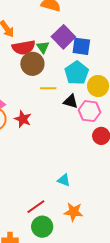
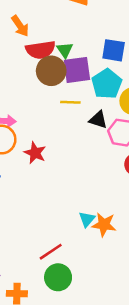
purple square: (63, 37) -> (77, 70), moved, turned 35
red star: (23, 119) -> (35, 153), moved
cyan triangle: (64, 180) -> (87, 219), turned 48
orange star: (74, 212) -> (104, 225), moved

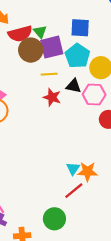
red star: (35, 153) -> (52, 97), moved
red line: (51, 252) -> (74, 191), moved

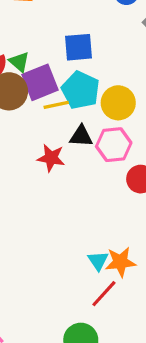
yellow line: (49, 74) -> (56, 105), moved

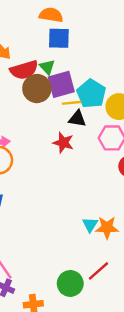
blue square: (78, 47) -> (59, 38), moved
black triangle: (81, 136) -> (77, 119), moved
red line: (104, 294) -> (98, 271), moved

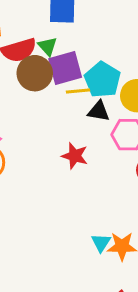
black triangle: (77, 119) -> (99, 111), moved
red star: (63, 143) -> (75, 156), moved

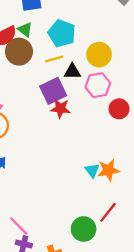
purple square: (65, 68) -> (53, 91), moved
cyan pentagon: (102, 80) -> (62, 33), moved

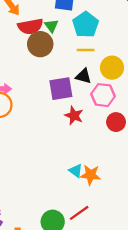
cyan pentagon: (62, 33) -> (86, 25), moved
yellow line: (54, 59) -> (86, 50), moved
red star: (60, 108) -> (74, 116), moved
cyan triangle: (92, 170) -> (76, 171), turned -32

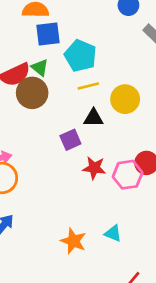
purple square: (61, 89) -> (70, 140), size x0.7
pink hexagon: (103, 95) -> (128, 175), moved
orange star: (91, 175) -> (73, 241), moved, turned 30

